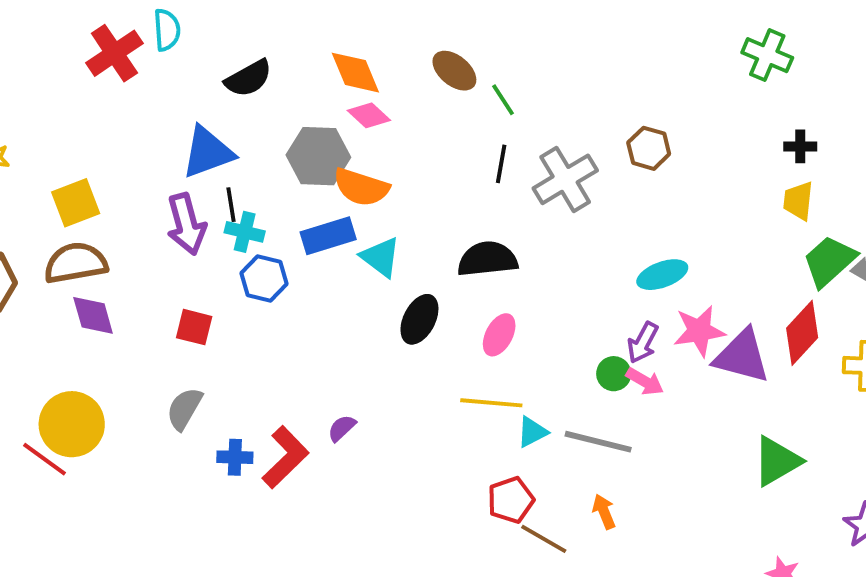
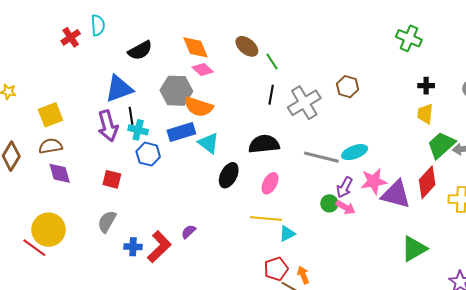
red cross: (114, 53) -> (71, 37), size x0.7
brown semicircle: (76, 263) -> (51, 146), size x0.7
gray line: (598, 442) -> (321, 157), moved
orange arrow: (604, 512) -> (303, 275), moved

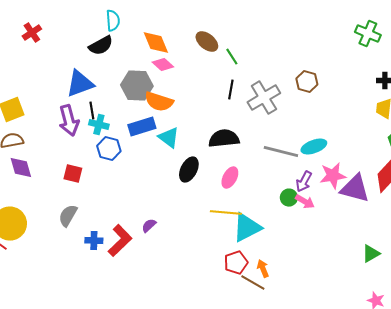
cyan semicircle: (98, 25) -> (113, 21), moved
cyan triangle: (287, 234) -> (247, 228), size x1.8
green triangle: (414, 249) -> (371, 254), moved, size x0.7

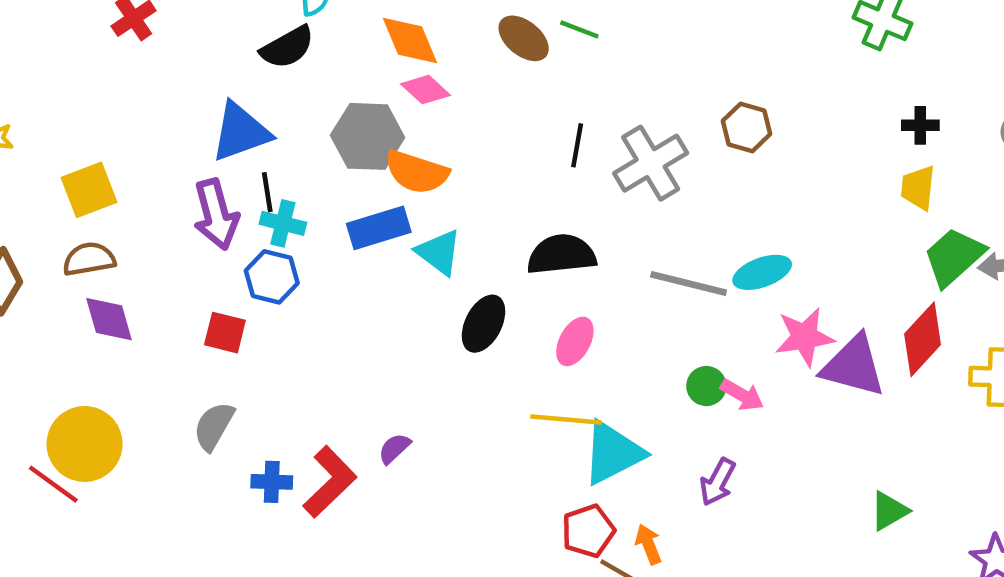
green line: (232, 57) -> (579, 29), moved, turned -36
blue hexagon: (109, 149) -> (272, 277), moved
purple arrow: (304, 182) -> (718, 482), moved

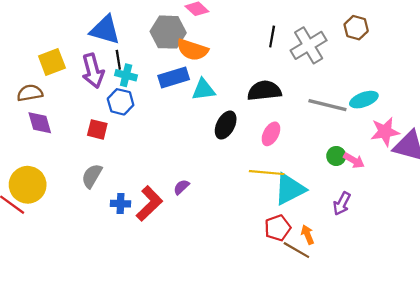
blue triangle: (241, 132) -> (105, 30), turned 36
yellow square: (89, 190) -> (52, 62), moved
cyan triangle: (439, 252) -> (203, 90), turned -45

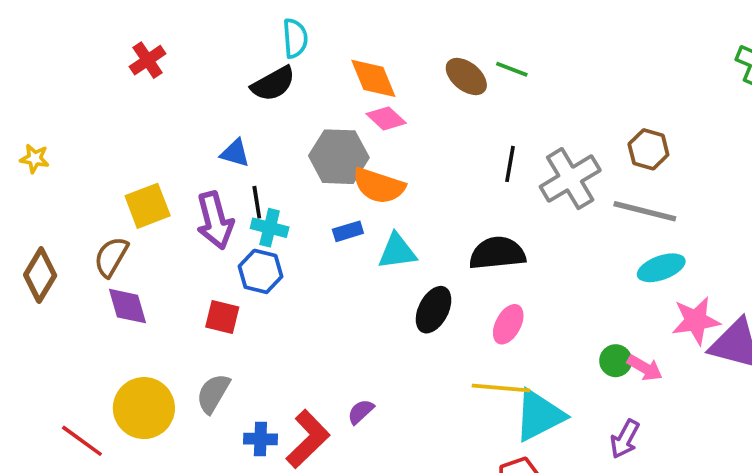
blue triangle: (105, 30) -> (235, 153), size x0.6
blue rectangle: (174, 77) -> (348, 231), size x0.6
brown semicircle: (30, 93) -> (111, 257), turned -50
gray line: (327, 105) -> (645, 211), moved
yellow circle: (28, 185) -> (144, 408), moved

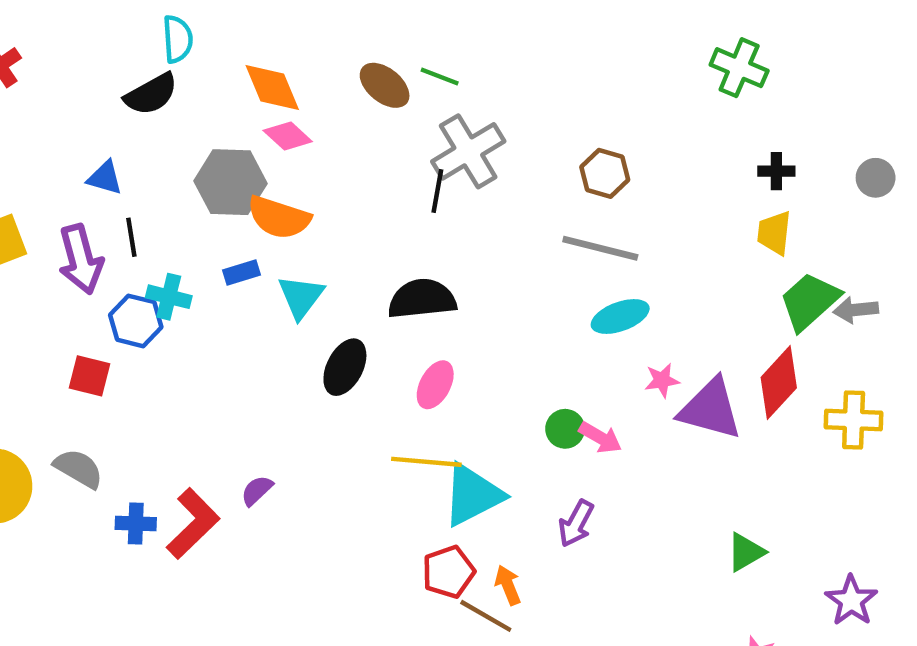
gray cross: (570, 179) -> (468, 151), moved
cyan cross: (270, 228) -> (169, 297), moved
cyan triangle: (397, 251) -> (301, 297), turned -45
pink star: (696, 321) -> (662, 380), size x0.6
gray semicircle: (213, 393) -> (78, 468), turned 90

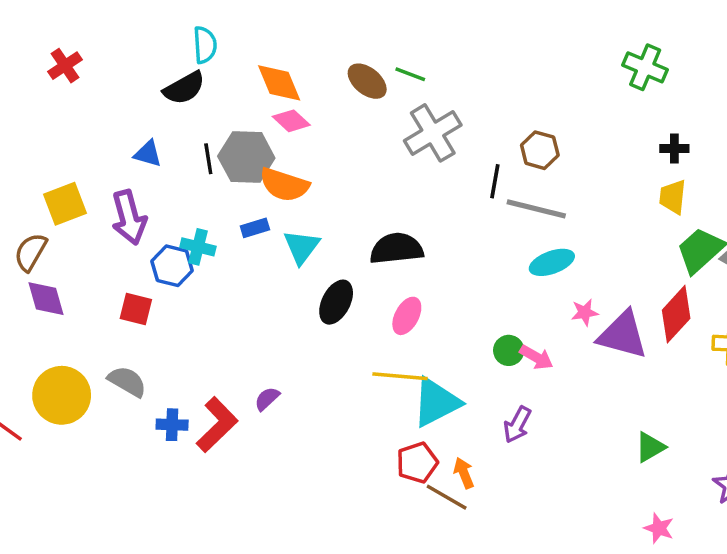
black line: (437, 191) -> (495, 181), moved
black line: (131, 237) -> (208, 159), moved

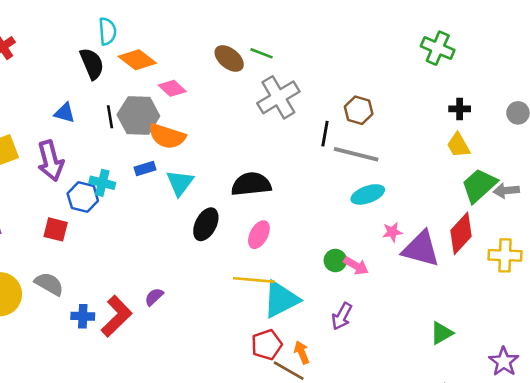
orange diamond: (279, 83) -> (137, 60), moved, turned -30
black semicircle: (184, 88) -> (92, 64), turned -84
yellow trapezoid: (673, 197) -> (458, 145), turned -36

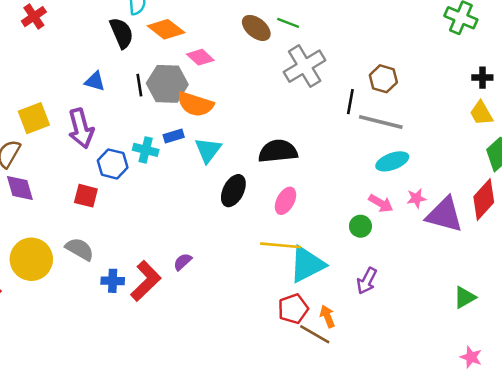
cyan cross: (102, 183) -> (146, 150), moved
pink arrow: (356, 266) -> (381, 203), moved

